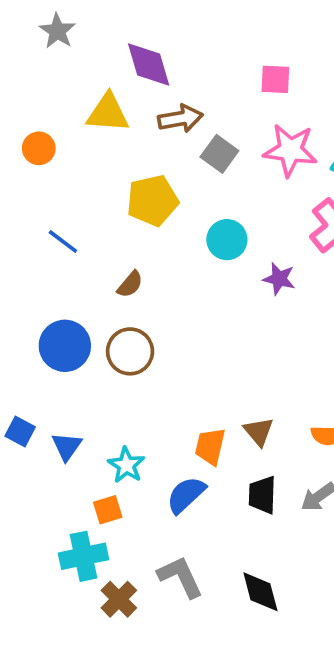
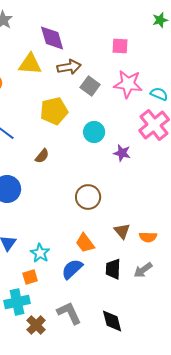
brown circle: (130, 351) -> (88, 197), moved
brown triangle: (259, 432) -> (122, 231), moved
orange trapezoid: (210, 446) -> (85, 243), turned -50

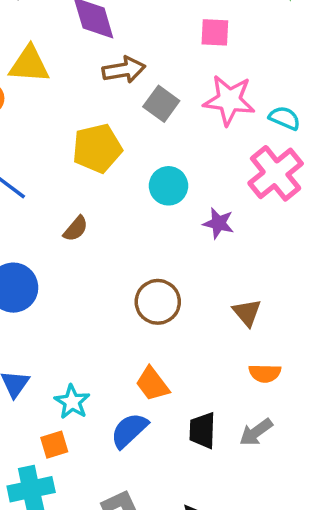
yellow triangle: (30, 64) -> (29, 64), moved
brown triangle: (122, 231) -> (247, 313), moved

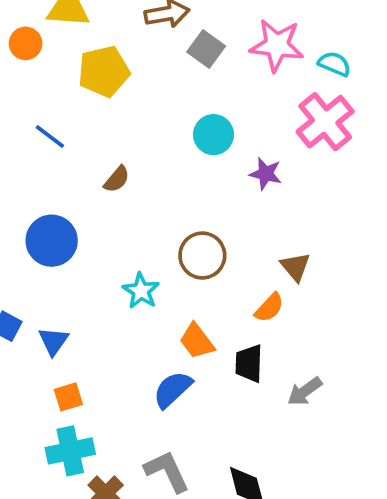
yellow pentagon: (97, 148) -> (104, 71), moved
orange semicircle: (265, 373) -> (269, 308), moved, turned -48
cyan star: (72, 402) -> (141, 291), moved
black trapezoid: (202, 430) -> (249, 363), moved
orange square: (54, 445) -> (68, 397), moved

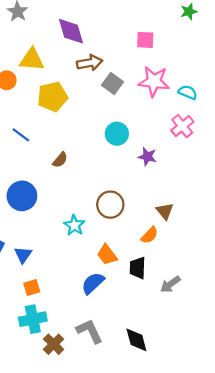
pink cross: (325, 122) -> (182, 126), size x0.7

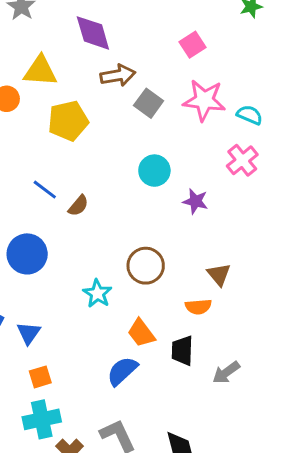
pink square: (145, 40) -> (193, 45), turned -36
blue line: (21, 135) -> (45, 190), moved
orange semicircle: (150, 235) -> (198, 307), turned 42

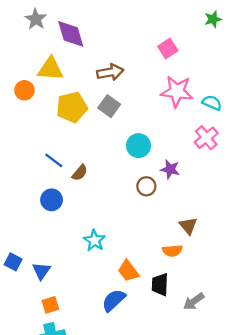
purple diamond: (93, 33) -> (71, 34), moved
gray square: (149, 103) -> (109, 106), moved
blue circle: (27, 254) -> (52, 200), moved, size x0.7
brown circle: (146, 266) -> (146, 186), moved, size x0.7

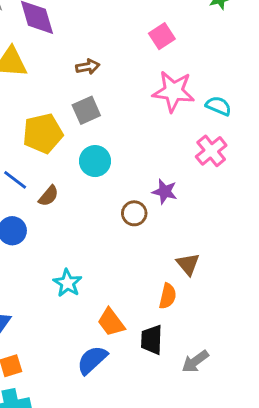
brown arrow: (110, 72) -> (88, 67), size x0.7
gray square: (109, 106) -> (86, 110), turned 30
yellow pentagon: (72, 107) -> (43, 133), moved
cyan circle: (138, 146) -> (95, 161), moved
orange semicircle: (172, 251) -> (168, 296), turned -72

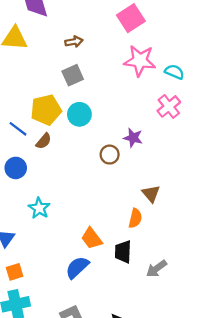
pink square: (162, 36) -> (131, 18), size x1.4
yellow pentagon: (43, 133) -> (46, 110), moved
cyan star: (67, 283) -> (39, 208), moved

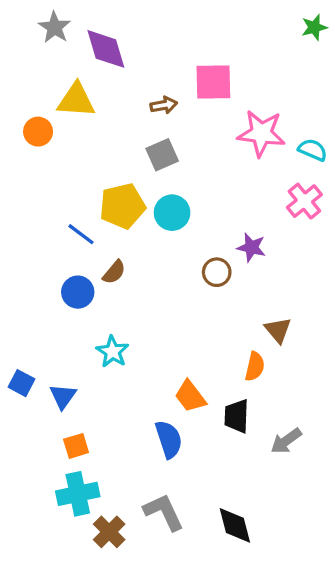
pink square: (131, 18) -> (213, 82), moved, turned 32
brown semicircle: (44, 141) -> (114, 272), moved
blue semicircle: (77, 267) -> (169, 439), turned 115

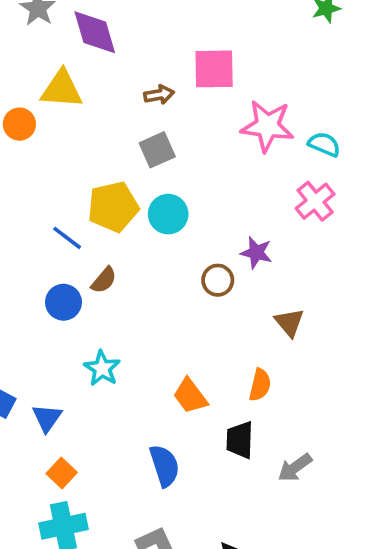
brown triangle: (278, 330) -> (289, 322), moved
orange trapezoid: (190, 396) -> (190, 396), moved
orange square: (76, 446) -> (62, 473), turned -30

